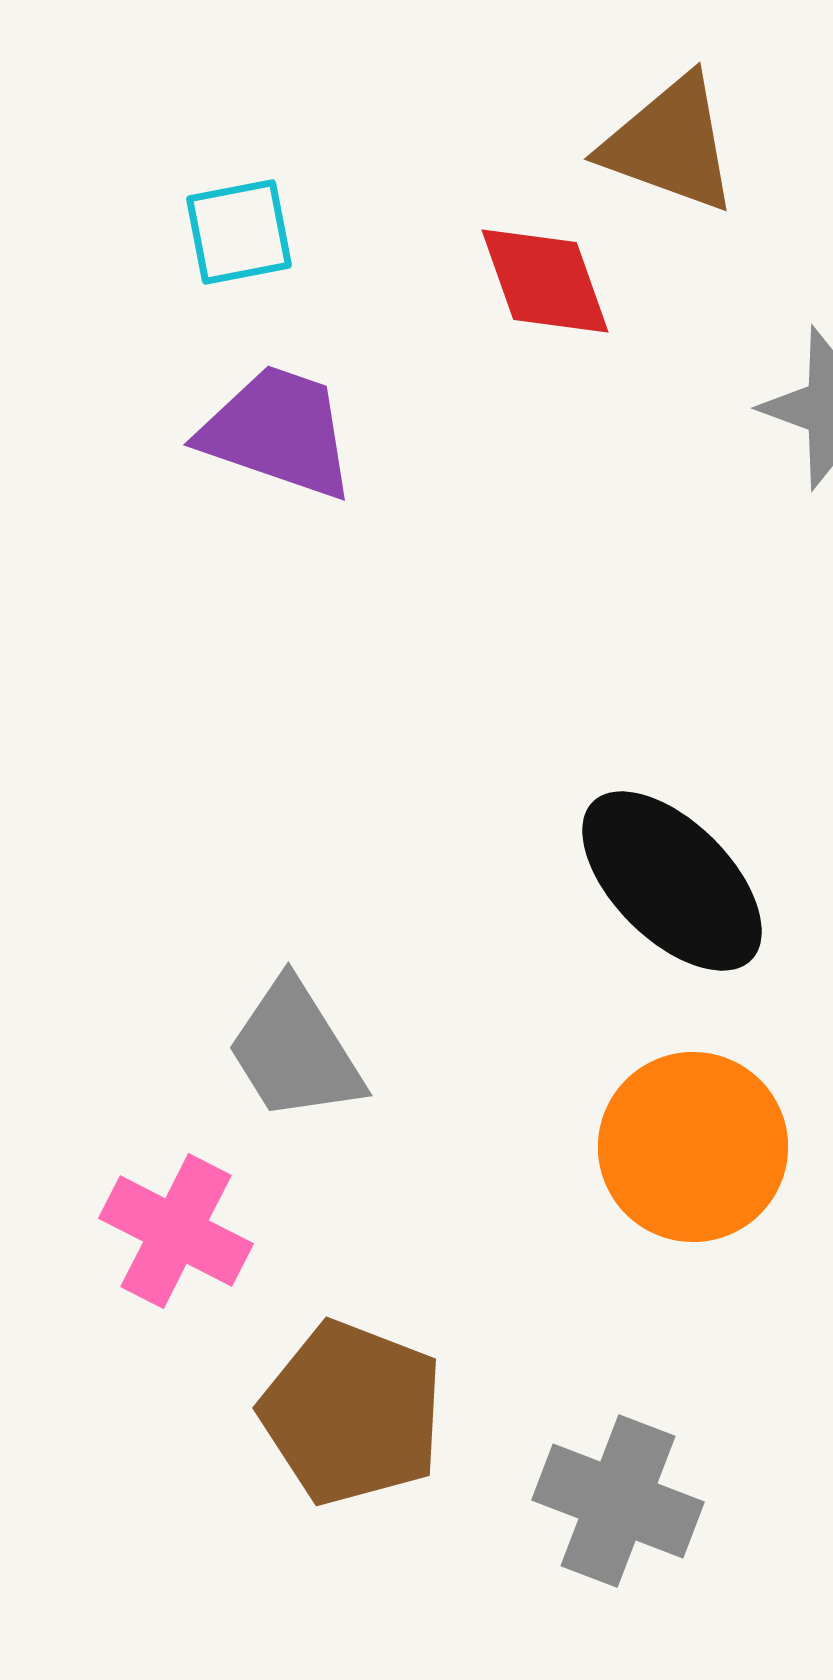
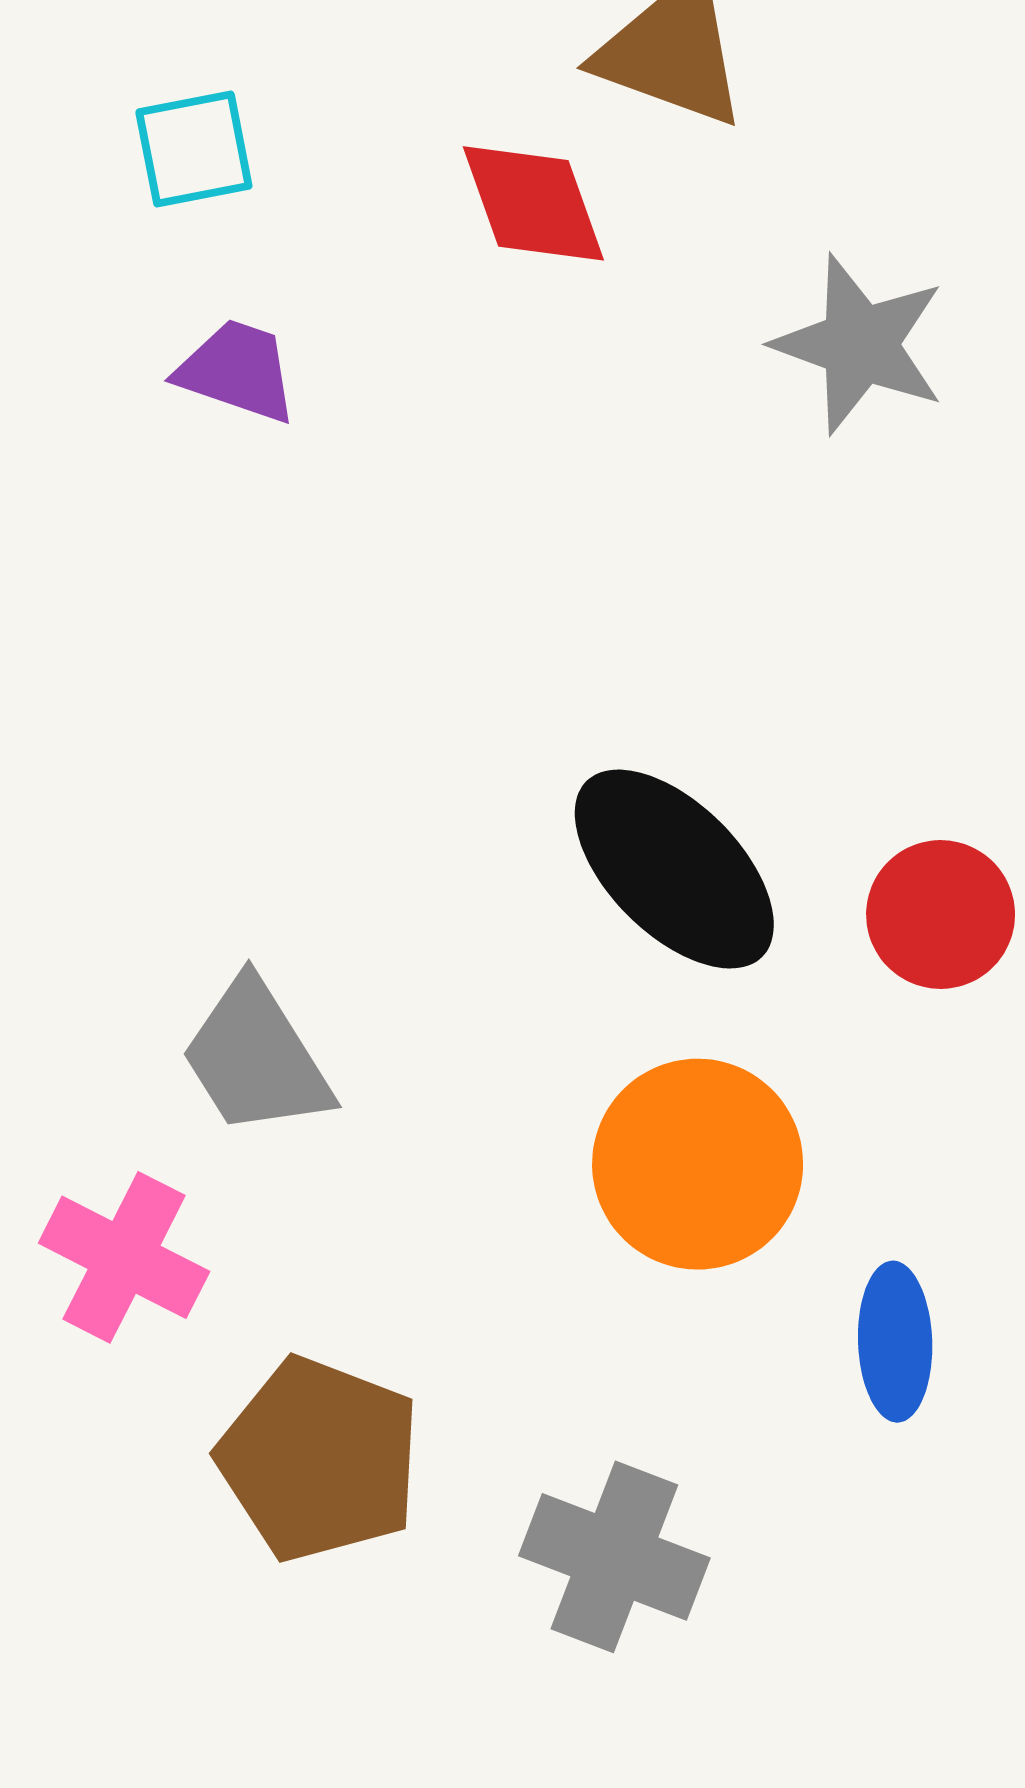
purple trapezoid: (278, 432) -> (237, 371), size x0.7

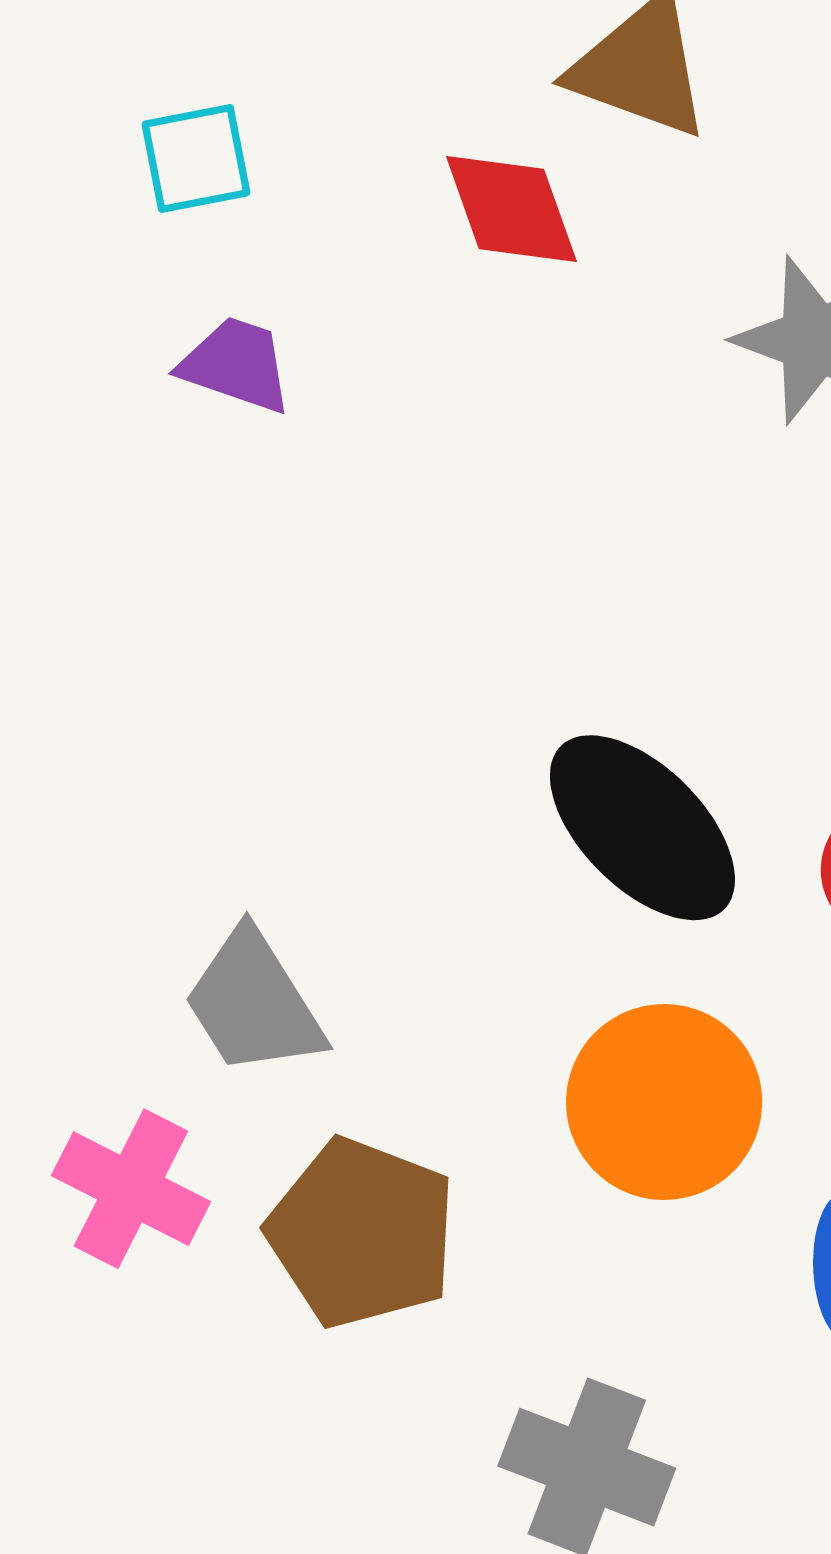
brown pentagon: (319, 1459) -> (362, 1233), moved

